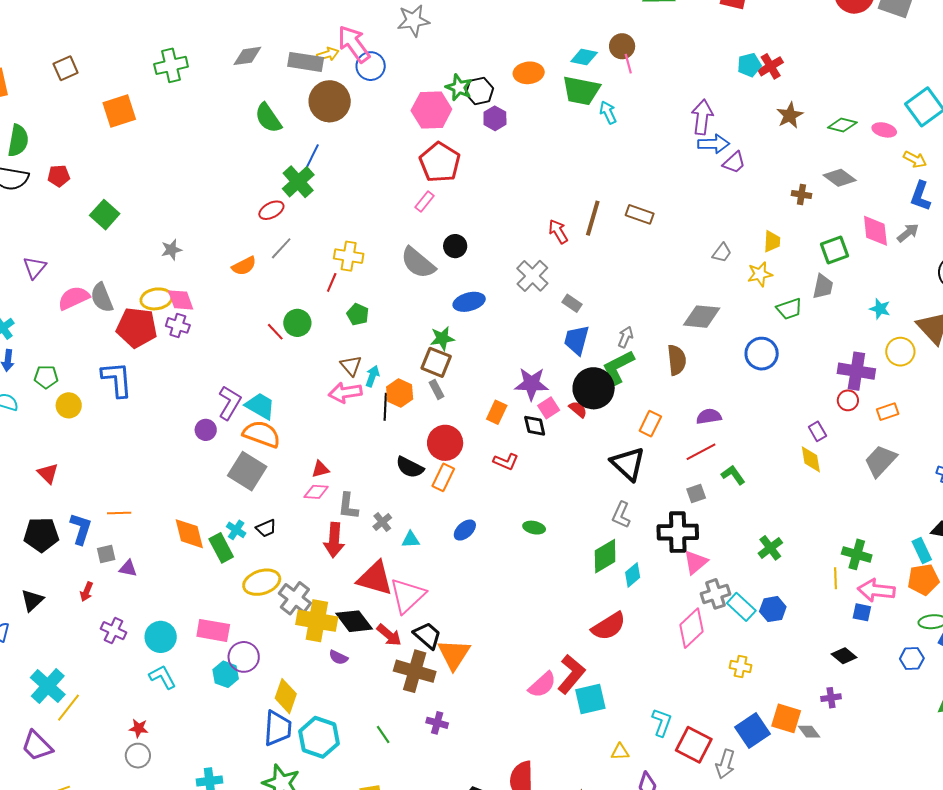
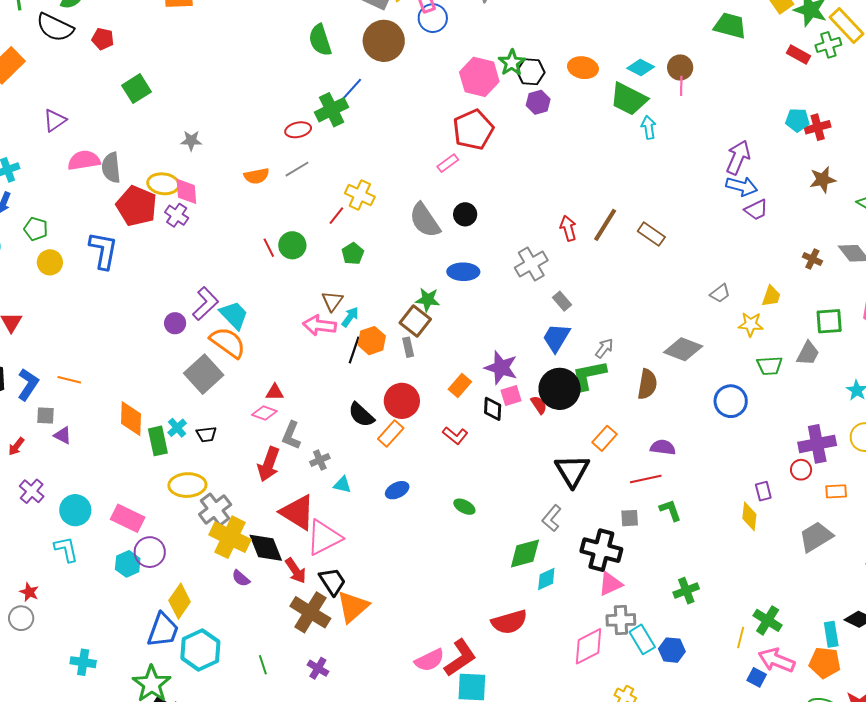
purple cross: (856, 371) -> (817, 444), turned -36

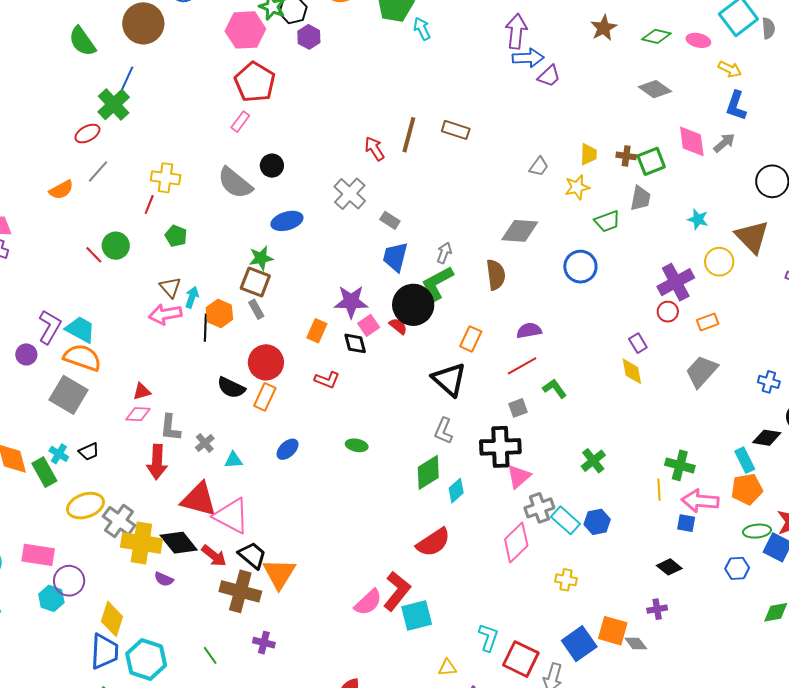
brown cross: (812, 259) -> (626, 156), moved
pink triangle: (324, 538) -> (231, 516), turned -48

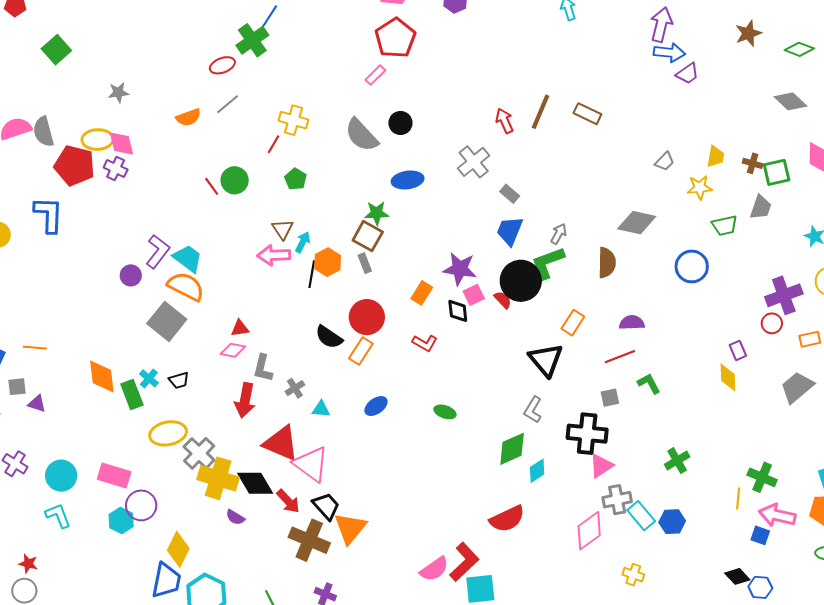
blue hexagon: (737, 568) -> (760, 587), moved

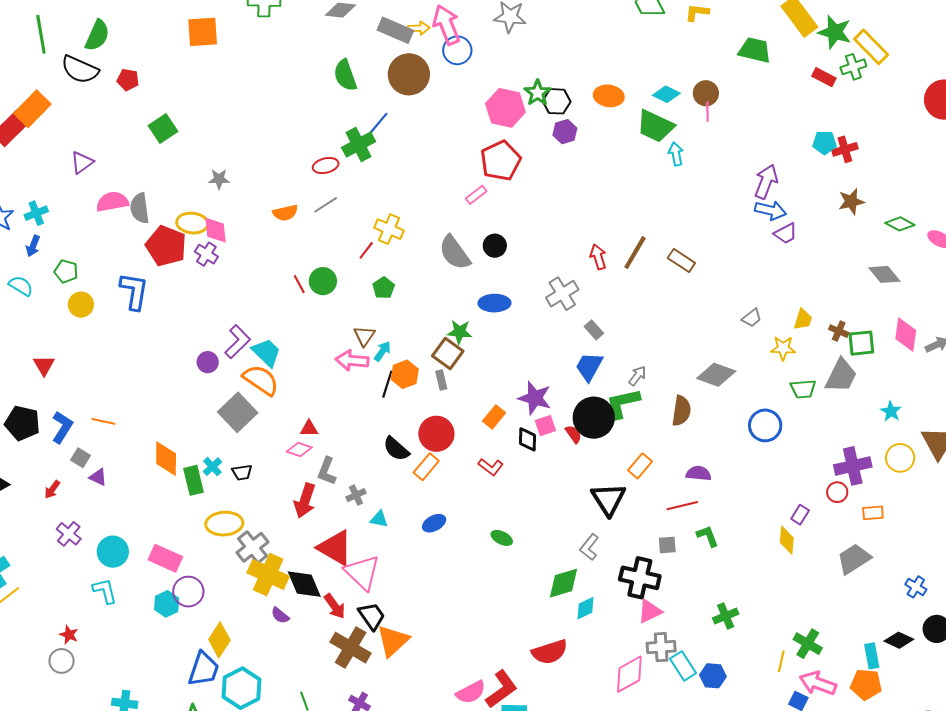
gray trapezoid: (761, 207) -> (841, 376), size x1.4
purple rectangle: (738, 350) -> (800, 515), turned 48
gray square: (17, 387) -> (80, 458), turned 30

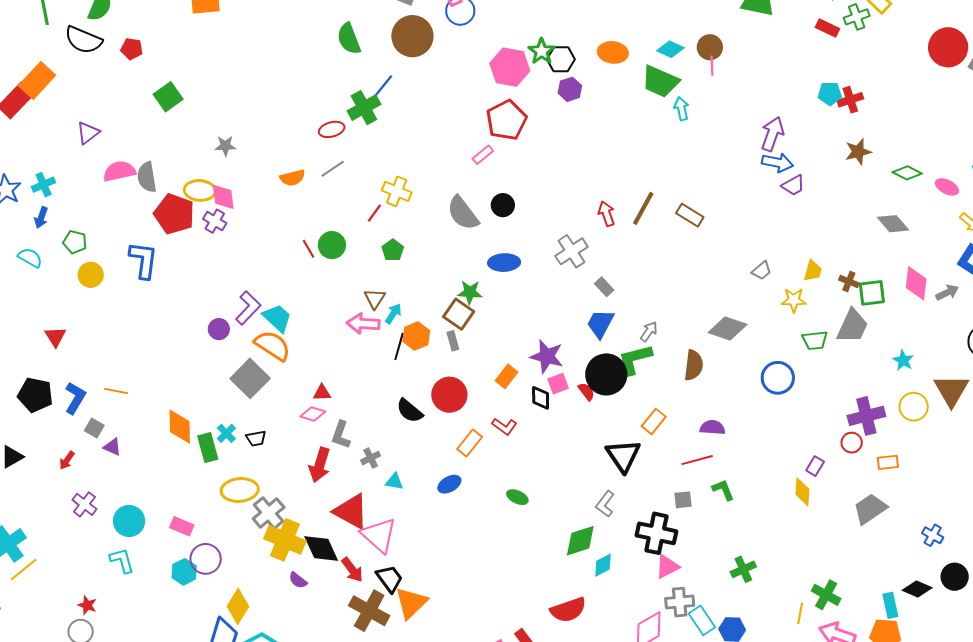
orange rectangle: (426, 467) -> (470, 443), moved
pink rectangle: (165, 558) -> (182, 526), size x0.7

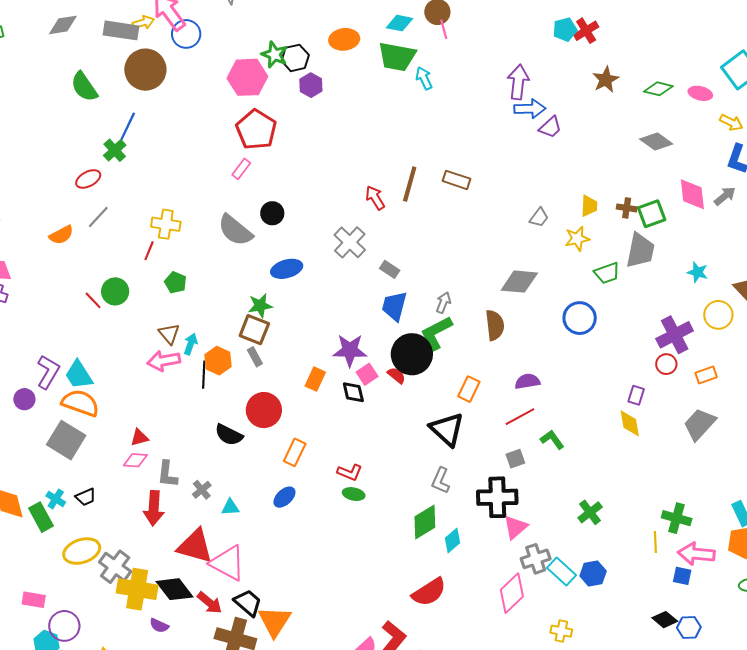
green cross: (364, 108) -> (115, 150), size x0.7
cyan trapezoid: (277, 318) -> (79, 375), turned -152
red L-shape: (504, 426) -> (350, 472), moved

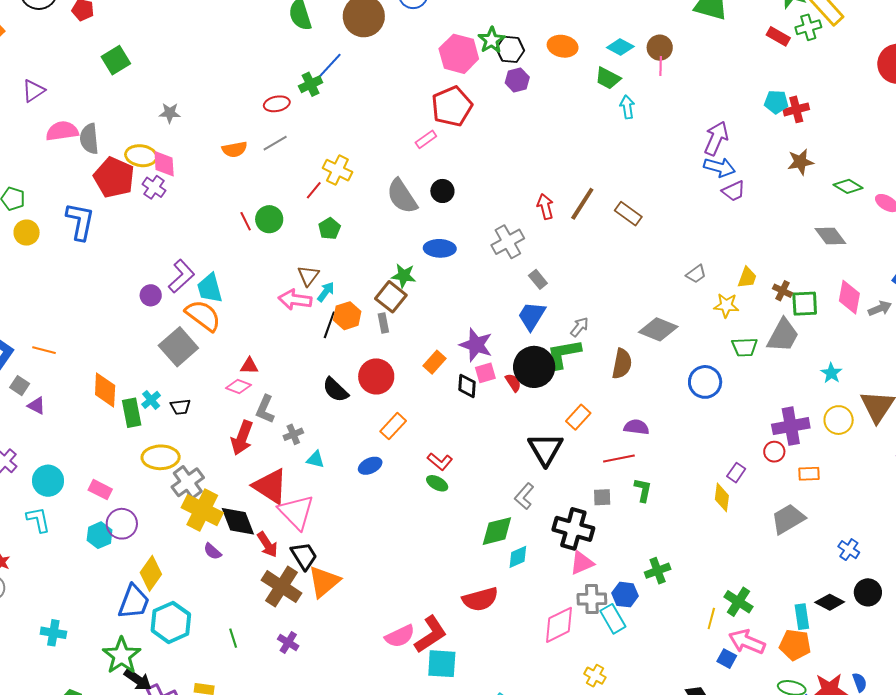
green trapezoid: (397, 57) -> (608, 78), size x0.7
green L-shape: (552, 440) -> (643, 490), turned 30
blue hexagon: (593, 573) -> (625, 595), moved

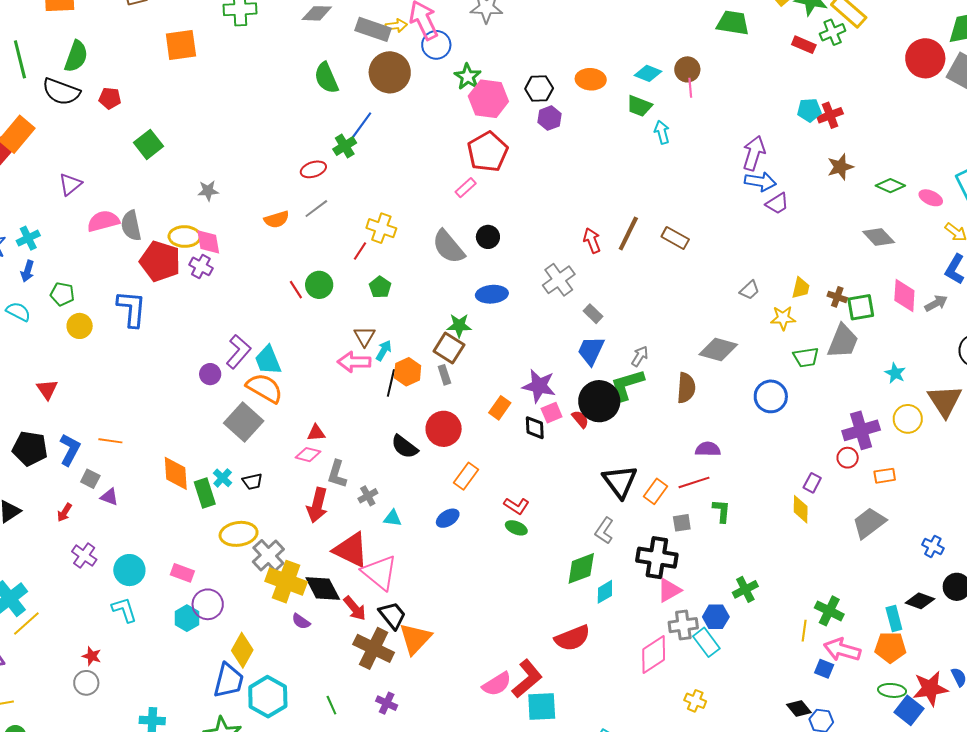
green star: (492, 40) -> (468, 77), moved
orange rectangle: (578, 417) -> (655, 491), moved

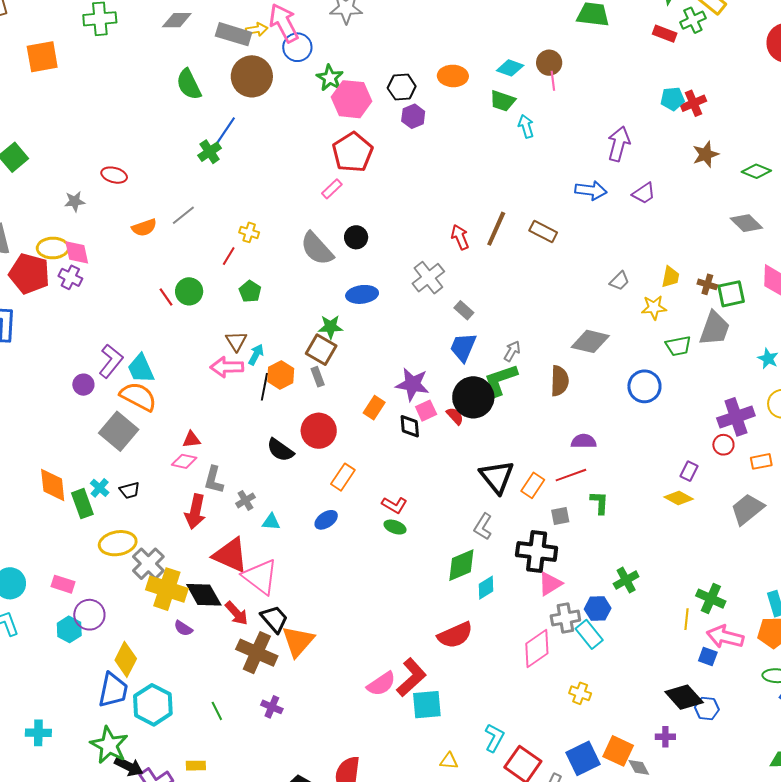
red ellipse: (313, 169) -> (114, 175), moved, turned 35
blue arrow: (760, 182) -> (591, 190), moved
yellow cross: (381, 228) -> (249, 232), size x0.7
yellow diamond: (801, 509) -> (679, 498), turned -60
black diamond: (799, 708) -> (684, 697), size x1.5

